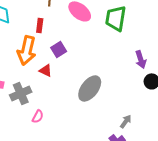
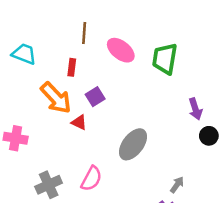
orange arrow: (27, 50) -> (56, 98), turned -56
gray cross: (21, 93) -> (49, 185), moved
pink semicircle: (38, 116) -> (91, 179), moved, size x1.5

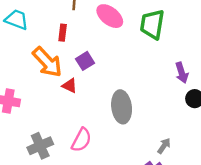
gray ellipse: (133, 144) -> (122, 107), turned -44

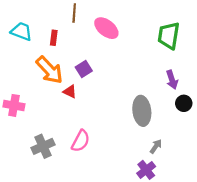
green trapezoid: (152, 24) -> (169, 36), moved
red rectangle: (63, 33) -> (54, 38), moved
gray ellipse: (122, 107) -> (142, 111), moved

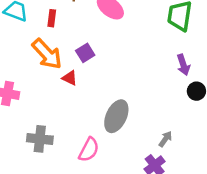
gray ellipse: (142, 111) -> (116, 116), moved, turned 32
pink semicircle: (81, 141) -> (89, 150), moved
gray cross: (43, 146) -> (40, 139), turned 30

